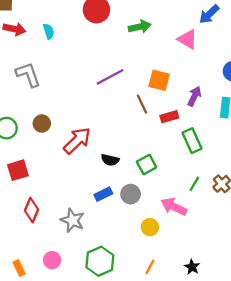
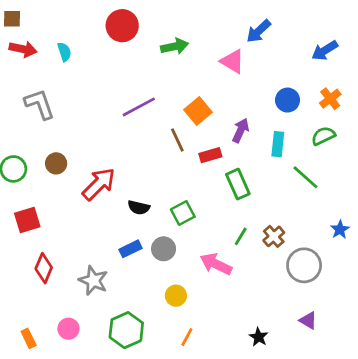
orange square: (159, 80) -> (198, 111), turned 35
yellow circle: (150, 227) -> (176, 296), moved
black star: (192, 267) -> (259, 337), moved

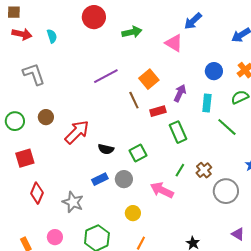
purple triangle: (308, 320) -> (238, 234), moved

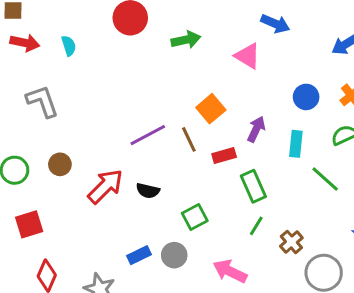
blue arrow: (193, 21) -> (275, 24), turned -114
purple line: (106, 76) -> (148, 135), moved
black semicircle: (106, 149) -> (148, 191), moved
green line: (180, 170) -> (256, 226), moved

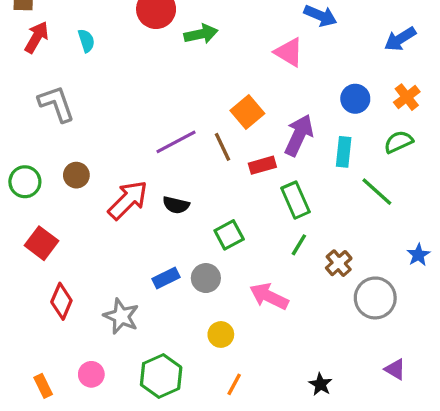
green arrow: (186, 40) -> (201, 34), moved
red arrow: (25, 43) -> (37, 37), turned -72
purple arrow: (256, 129) -> (299, 135), size x1.4
red square: (29, 224) -> (42, 243), turned -36

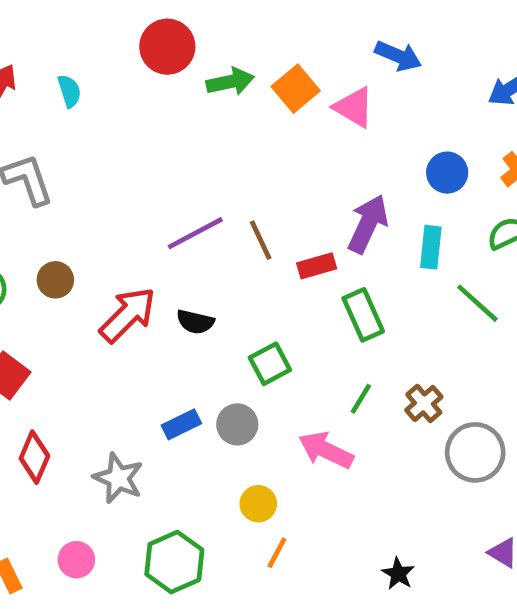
orange square: (247, 112) -> (296, 89), moved
green line: (299, 245) -> (361, 399), moved
orange line: (234, 384) -> (277, 553), moved

